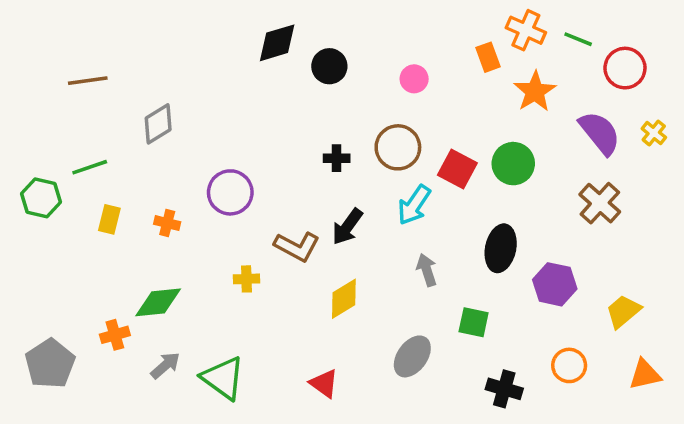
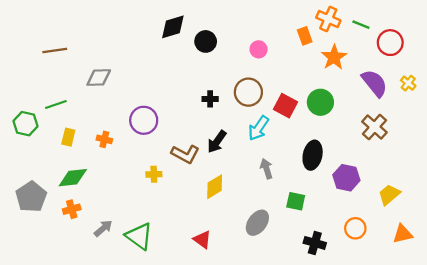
gray diamond: (158, 124) -> (99, 77), turned 30
green diamond: (158, 302) -> (73, 178), moved
gray pentagon: (50, 364) -> (31, 197), moved

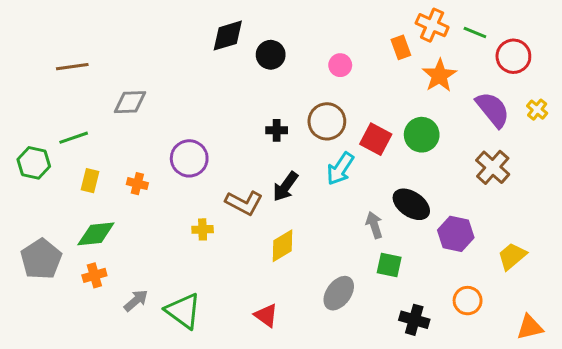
black ellipse: (313, 155) -> (411, 204), turned -68
gray arrow: (266, 169) -> (374, 225), moved
orange triangle: (403, 234) -> (530, 327), moved

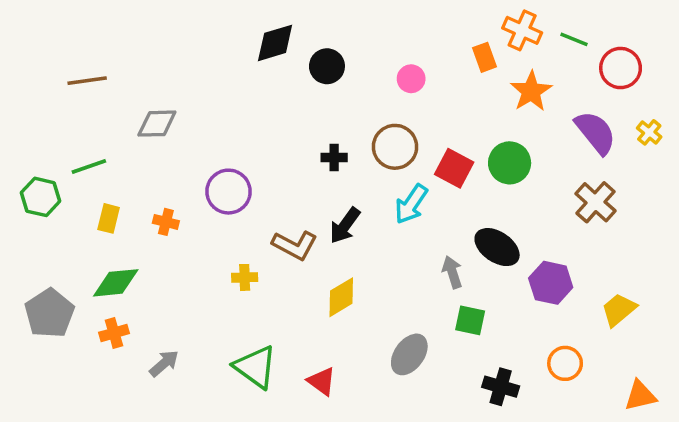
green triangle: (183, 311) -> (255, 367), moved

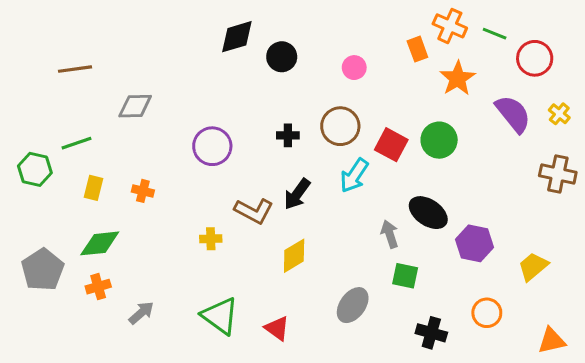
purple circle: (229, 192) -> (212, 146), moved
brown cross: (595, 202) -> (558, 174), moved, turned -30

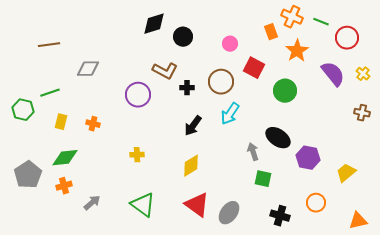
red square: (391, 145) -> (254, 68), moved
brown cross: (558, 174) -> (362, 113), size x0.7
brown L-shape: (254, 211) -> (165, 71), moved
gray ellipse: (353, 305) -> (229, 213), moved
red triangle: (277, 328) -> (197, 205), moved, size x1.5

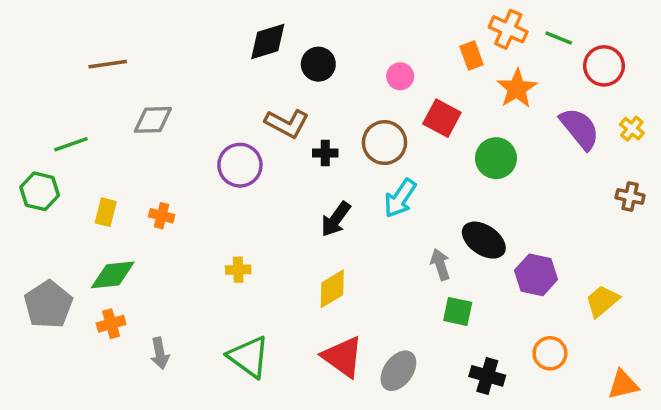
brown line: (49, 45) -> (108, 64), moved
green line: (50, 93) -> (71, 144), moved
gray arrow: (92, 203) -> (160, 353), turned 120

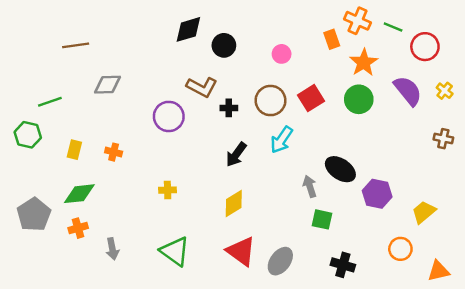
red square: (442, 118) -> (311, 98), moved, turned 30
green circle: (496, 158) -> (359, 99), moved
orange circle: (550, 353) -> (400, 249), moved

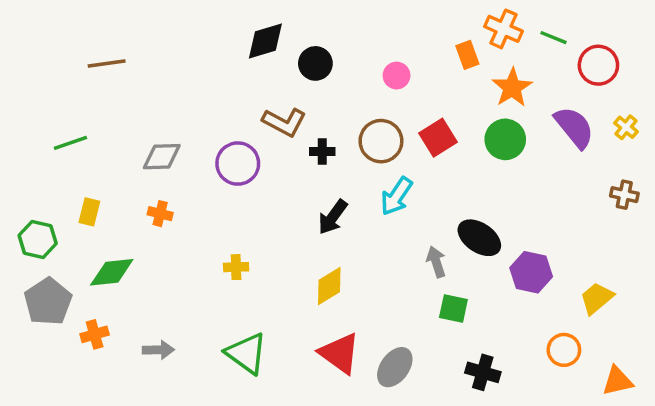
gray diamond: (107, 85) -> (162, 157), moved
green hexagon: (28, 135) -> (38, 239), moved
yellow rectangle: (74, 150) -> (89, 212), moved
orange cross: (78, 228) -> (95, 334), moved
gray arrow: (112, 249) -> (158, 350), turned -80

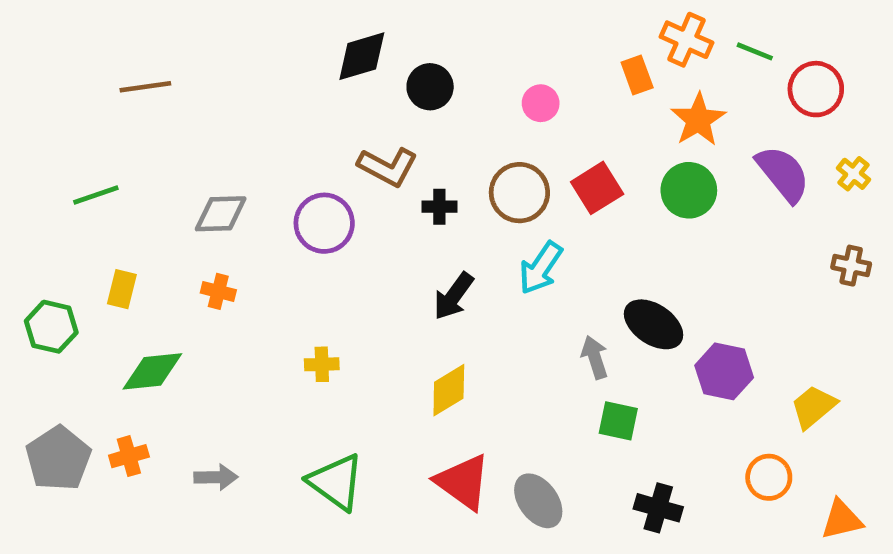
gray pentagon: (48, 302) -> (58, 458), moved
gray ellipse: (395, 367) -> (538, 501), turned -72

